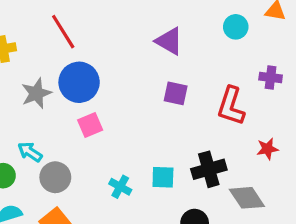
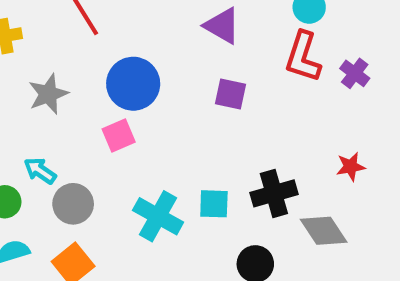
purple cross: (271, 78) -> (355, 73), turned 30
blue circle: (79, 82) -> (133, 84), moved
red L-shape: (231, 106) -> (303, 57), moved
cyan cross: (120, 187) -> (158, 216), size x1.6

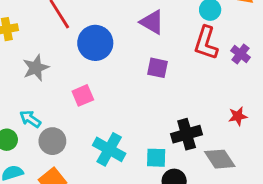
blue circle: (133, 84) -> (95, 43), moved
cyan square: (214, 204) -> (156, 158), moved

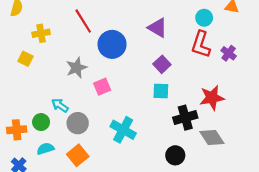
gray star: (36, 68) -> (77, 68), moved
purple square: (158, 68) -> (162, 64), turned 35
red star: (238, 116) -> (212, 98), moved, size x1.6
cyan square: (156, 158) -> (161, 91), moved

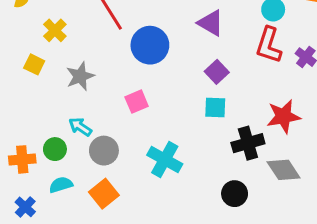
yellow cross: (41, 33) -> (55, 30), turned -35
gray star: (77, 68) -> (80, 76), moved

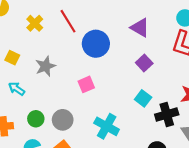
yellow cross: (55, 30) -> (35, 23), moved
cyan square: (215, 108) -> (143, 98), moved, turned 35
cyan arrow: (80, 127) -> (17, 89), moved
green circle: (55, 149) -> (36, 119), moved

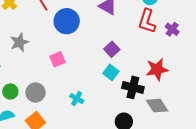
purple square: (144, 63) -> (112, 49), moved
black cross: (167, 114) -> (133, 87), turned 30
cyan cross: (107, 126) -> (77, 99), size x0.6

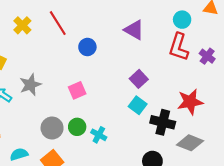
blue circle: (67, 21) -> (87, 47), size x0.6
gray star: (19, 42) -> (30, 85), moved
green circle: (10, 91) -> (77, 127), moved
gray diamond: (157, 106) -> (190, 143), turned -35

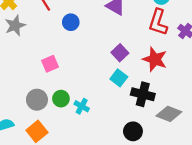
gray star: (30, 85) -> (15, 25), moved
pink square: (77, 90) -> (50, 64), moved
red star: (190, 102) -> (155, 59), moved, turned 30

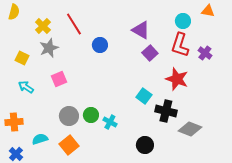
purple square: (120, 53) -> (150, 53), moved
pink square: (50, 64) -> (59, 79), moved
black circle: (133, 131) -> (145, 145), moved

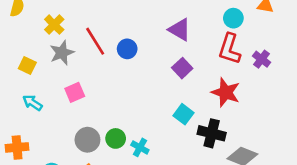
red line: (74, 24) -> (95, 41), moved
purple square: (150, 53) -> (182, 68), moved

